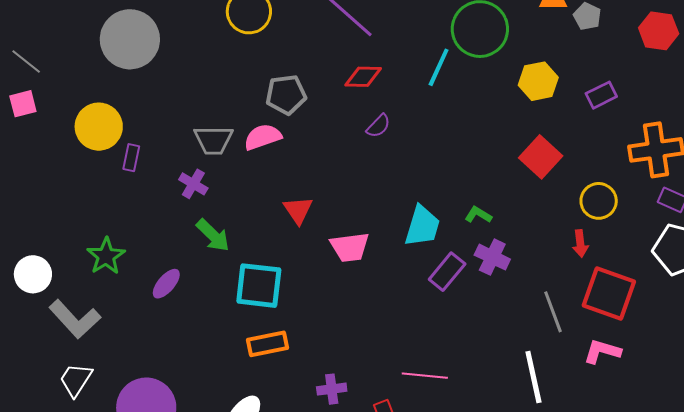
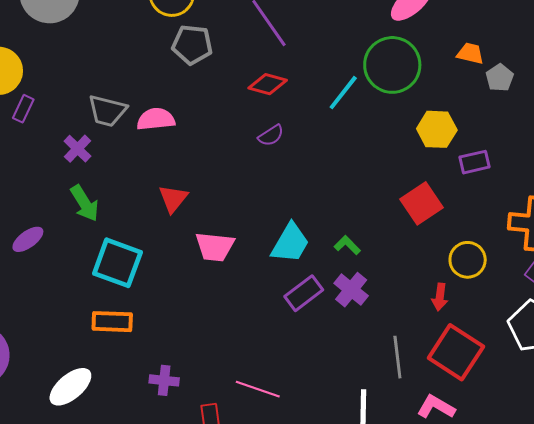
gray pentagon: (286, 95) -> (192, 45), moved
purple rectangle: (601, 95) -> (475, 162), moved

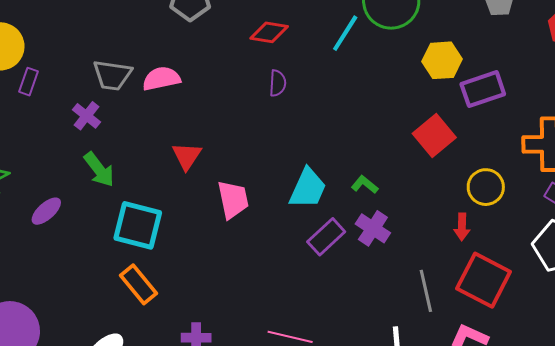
purple semicircle: (271, 135) -> (278, 83), turned -48
purple rectangle: (475, 162) -> (483, 89), size x1.4
pink trapezoid: (215, 247) -> (233, 200), turned -102
orange rectangle: (112, 322) -> (139, 284), turned 54

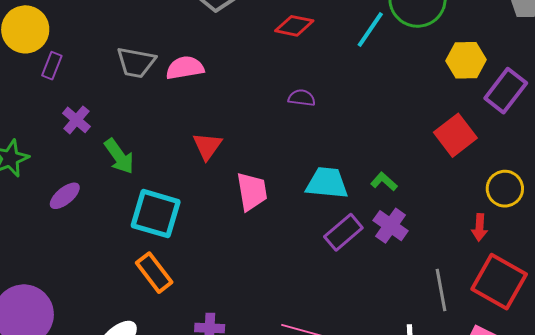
purple semicircle: (278, 83) -> (302, 98), moved, turned -88
purple rectangle: (483, 89) -> (506, 91), turned -36
purple cross: (86, 116) -> (76, 120), moved
cyan trapezoid: (308, 188) -> (327, 183), turned -111

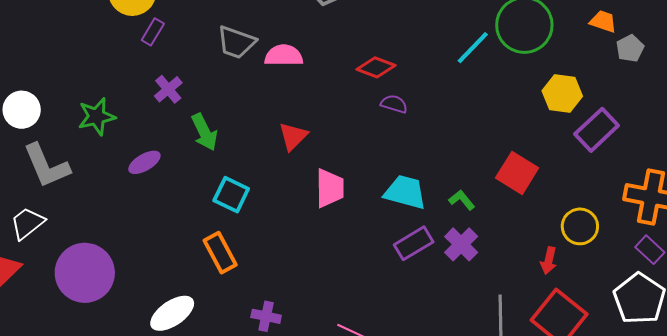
red diamond: (294, 26) -> (376, 67), moved
red square: (455, 135) -> (517, 173), moved, turned -30
cyan square: (156, 214) -> (231, 195), size x0.7

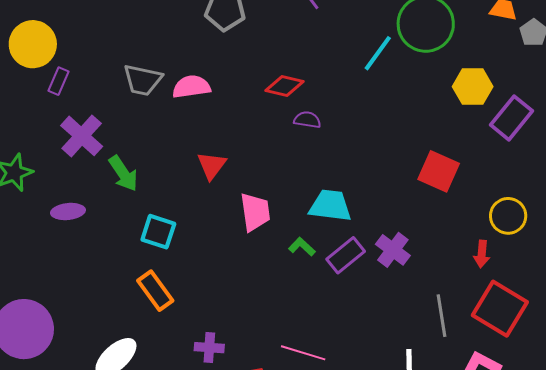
purple cross: (168, 89) -> (82, 136), size x1.5
purple ellipse: (144, 162) -> (68, 212), turned 32
green L-shape: (462, 200) -> (302, 247), moved

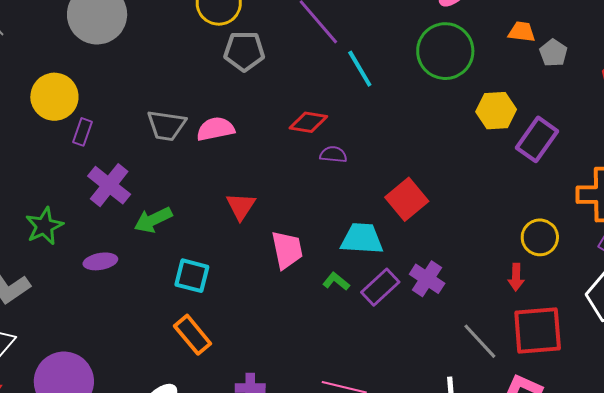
cyan line: (378, 53) -> (360, 69), moved, turned -63
red square: (439, 171) -> (407, 199), moved, turned 30
green arrow: (123, 173) -> (153, 220), turned 102
red square: (500, 309) -> (538, 330), turned -32
gray line: (442, 316) -> (480, 341), turned -30

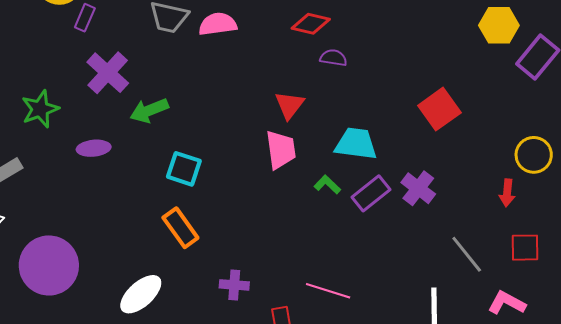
red square: (407, 199) -> (439, 109), moved
red triangle: (241, 206) -> (290, 105), moved
red square: (538, 330) -> (525, 248), size x0.6

